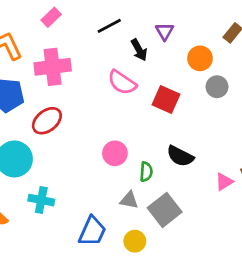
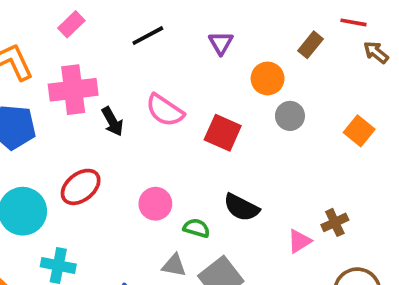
black arrow: (139, 50) -> (112, 121), moved
red ellipse: (47, 121) -> (81, 187), moved
green semicircle: (146, 172) -> (197, 228), turned -78

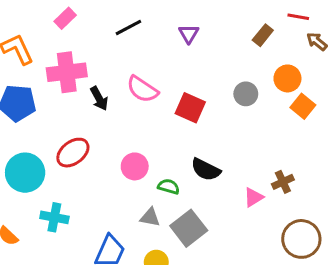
orange circle: (268, 78) -> (287, 78), moved

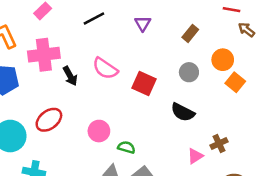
brown rectangle: (263, 35) -> (190, 33), moved
black semicircle: (206, 170) -> (183, 112), moved

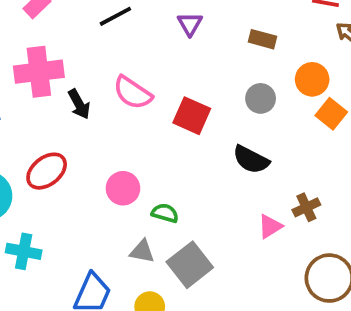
brown rectangle: (190, 33) -> (262, 39), turned 66

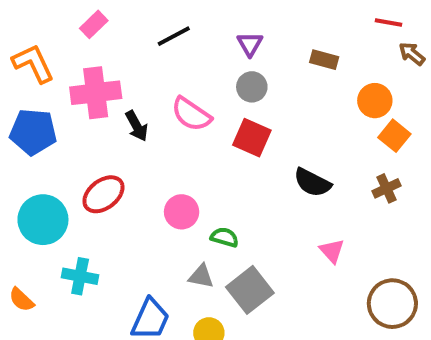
gray circle: (261, 98) -> (252, 87), moved
brown cross: (306, 207) -> (387, 188), moved
pink triangle: (270, 226) -> (332, 251), turned -40

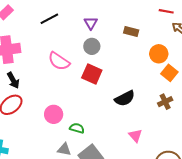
black arrow: (137, 126) -> (13, 80), moved
black semicircle: (312, 183) -> (125, 98), turned -54

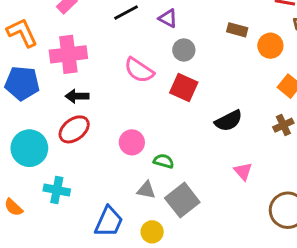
purple triangle: (91, 23) -> (168, 18), moved, turned -32
orange circle: (159, 54) -> (270, 46), moved
black arrow: (13, 80) -> (77, 96), turned 119

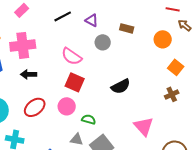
brown rectangle: (237, 30) -> (127, 28), moved
red square: (184, 88) -> (75, 82), moved
black semicircle: (229, 121) -> (121, 86), moved
red ellipse: (74, 129) -> (35, 107), moved
pink triangle: (243, 171) -> (144, 126), size x1.5

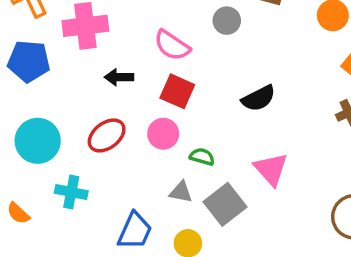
black arrow: (29, 74) -> (119, 77), moved
pink triangle: (144, 126) -> (271, 169), moved

